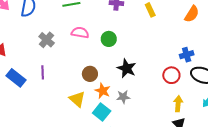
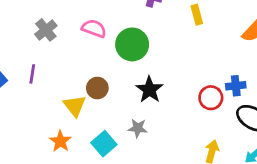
green circle: (109, 39) -> (132, 44), size x1.5
red circle: (171, 75) -> (211, 98), moved
orange star: (103, 91) -> (60, 141), moved
yellow triangle: (77, 99) -> (75, 106), moved

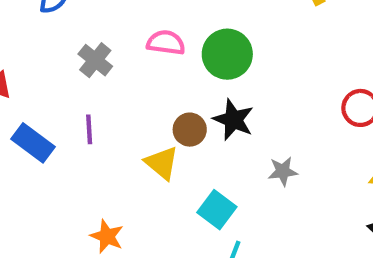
black star: (149, 90) -> (233, 120), moved
gray star: (138, 128) -> (283, 171), moved
orange star: (60, 141) -> (107, 236), moved

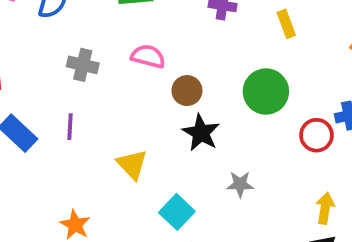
green circle: (227, 54) -> (266, 92), moved
gray cross: (95, 60) -> (83, 65), turned -32
brown circle: (190, 130) -> (187, 91), moved

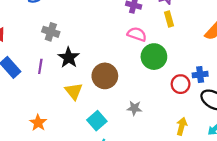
pink semicircle: (148, 56) -> (137, 34), moved
brown circle: (187, 91) -> (105, 76), moved, size x1.5
black star: (201, 133) -> (69, 58), moved

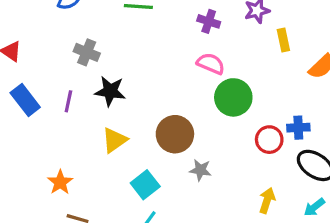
yellow rectangle: (169, 19) -> (283, 40), moved
black star: (69, 58) -> (110, 91), turned -30
brown circle: (105, 76) -> (175, 134), moved
yellow triangle: (74, 91) -> (114, 140), turned 30

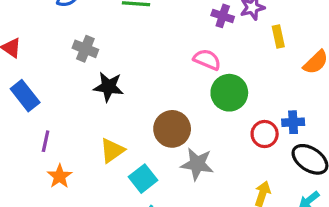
purple cross: (209, 21) -> (223, 16), moved
purple line: (68, 101) -> (46, 141), moved
yellow triangle: (114, 140) -> (112, 151), moved
gray star: (200, 170) -> (197, 164), size x1.5

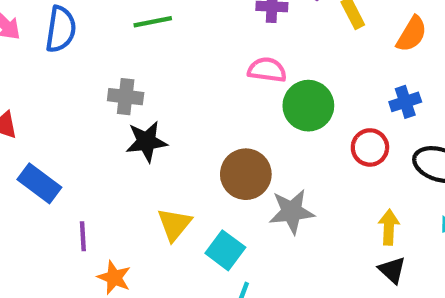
gray cross: (85, 49) -> (126, 97), moved
blue cross: (293, 122) -> (405, 102), moved

